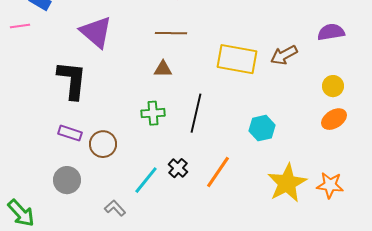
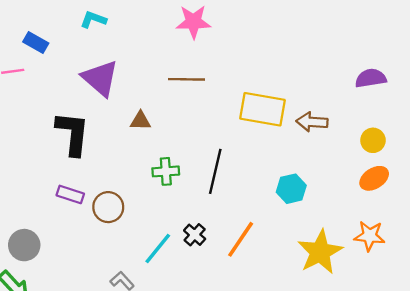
brown arrow: (284, 55) -> (312, 122), moved, turned 32
brown triangle: (163, 69) -> (140, 121), moved
gray circle: (67, 180) -> (24, 245), moved
orange star: (330, 185) -> (370, 236), moved

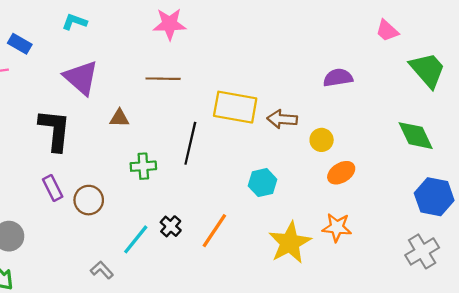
yellow circle: (373, 140) -> (322, 140), moved
black line: (215, 171) -> (190, 143), moved
purple rectangle: (70, 194) -> (53, 188), turned 45

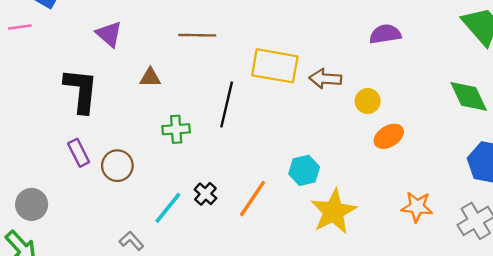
purple triangle: (81, 78) -> (109, 34), size x0.7
cyan hexagon: (263, 183) -> (304, 170), moved
orange star: (337, 227) -> (417, 207), moved

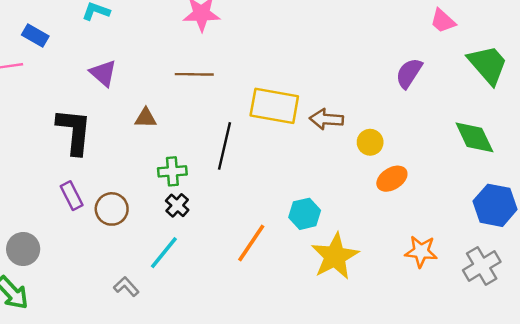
purple semicircle: (385, 34) -> (409, 73), moved, turned -48
black cross: (205, 194) -> (177, 205), moved

